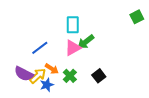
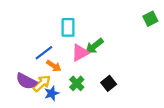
cyan rectangle: (73, 25) -> (68, 27), moved
orange arrow: (52, 69) -> (54, 66), moved

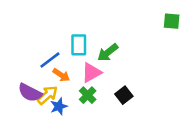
green square: (150, 19) -> (172, 21), turned 32
cyan rectangle: (68, 27) -> (79, 45), moved
pink triangle: (80, 53) -> (91, 73), moved

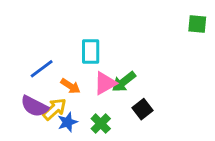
green arrow: (108, 52) -> (124, 82), moved
blue line: (50, 60) -> (42, 69), moved
green cross: (88, 95) -> (101, 124), moved

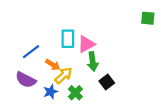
green arrow: (124, 82) -> (93, 61), turned -60
pink triangle: (105, 83) -> (86, 44), moved
yellow arrow: (55, 109) -> (64, 75), moved

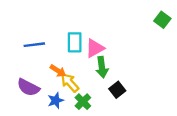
green square: (148, 18) -> (162, 20), turned 32
blue line: (31, 52) -> (34, 45), moved, turned 30
yellow arrow: (64, 75) -> (70, 83), turned -90

